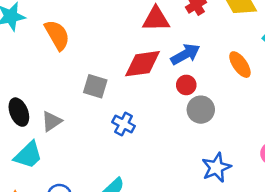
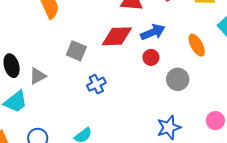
gray circle: (201, 110) -> (178, 79), moved
blue cross: (124, 124) -> (96, 84), turned 30

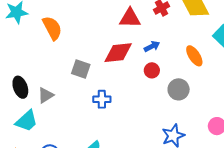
blue arrow: (153, 32) -> (152, 46), size x0.7
blue cross: (96, 84) -> (102, 99), turned 30

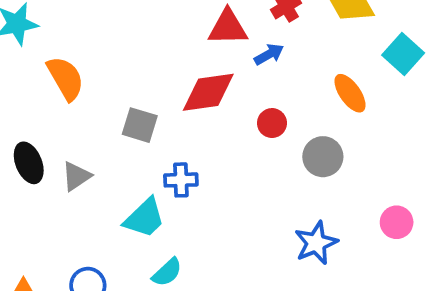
orange semicircle: (52, 28) -> (66, 78), moved
blue arrow: (152, 46) -> (269, 54), moved
cyan trapezoid: (27, 121) -> (145, 218), moved

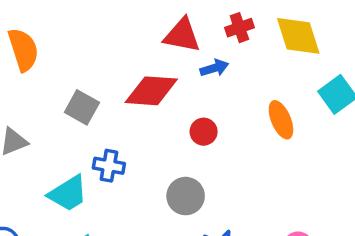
gray circle: (323, 157) -> (186, 196), moved

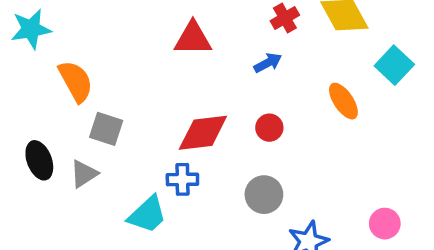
red triangle: (182, 35) -> (193, 38), moved
red diamond: (151, 91) -> (203, 133), moved
gray square: (82, 107) -> (106, 129), moved

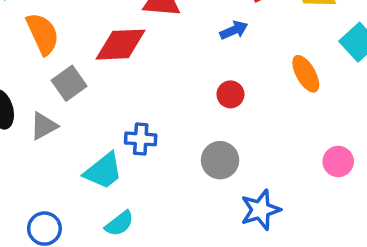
gray square: (106, 129) -> (69, 83), turned 32
red diamond: (203, 133) -> (121, 45), moved
pink circle: (385, 224) -> (338, 162), moved

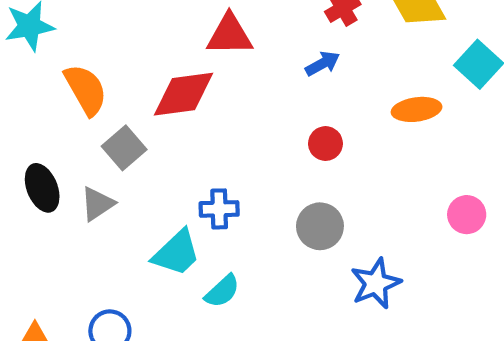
orange ellipse: (306, 74) -> (417, 109), turned -63
cyan semicircle: (119, 224) -> (222, 291), moved

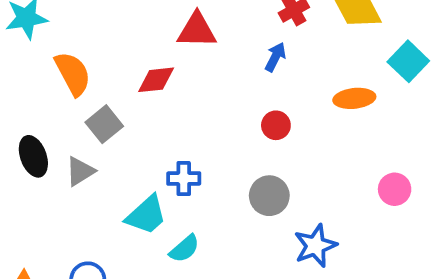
blue arrow: (322, 63) -> (275, 57), turned -36
red diamond: (184, 94) -> (156, 80), size x0.7

